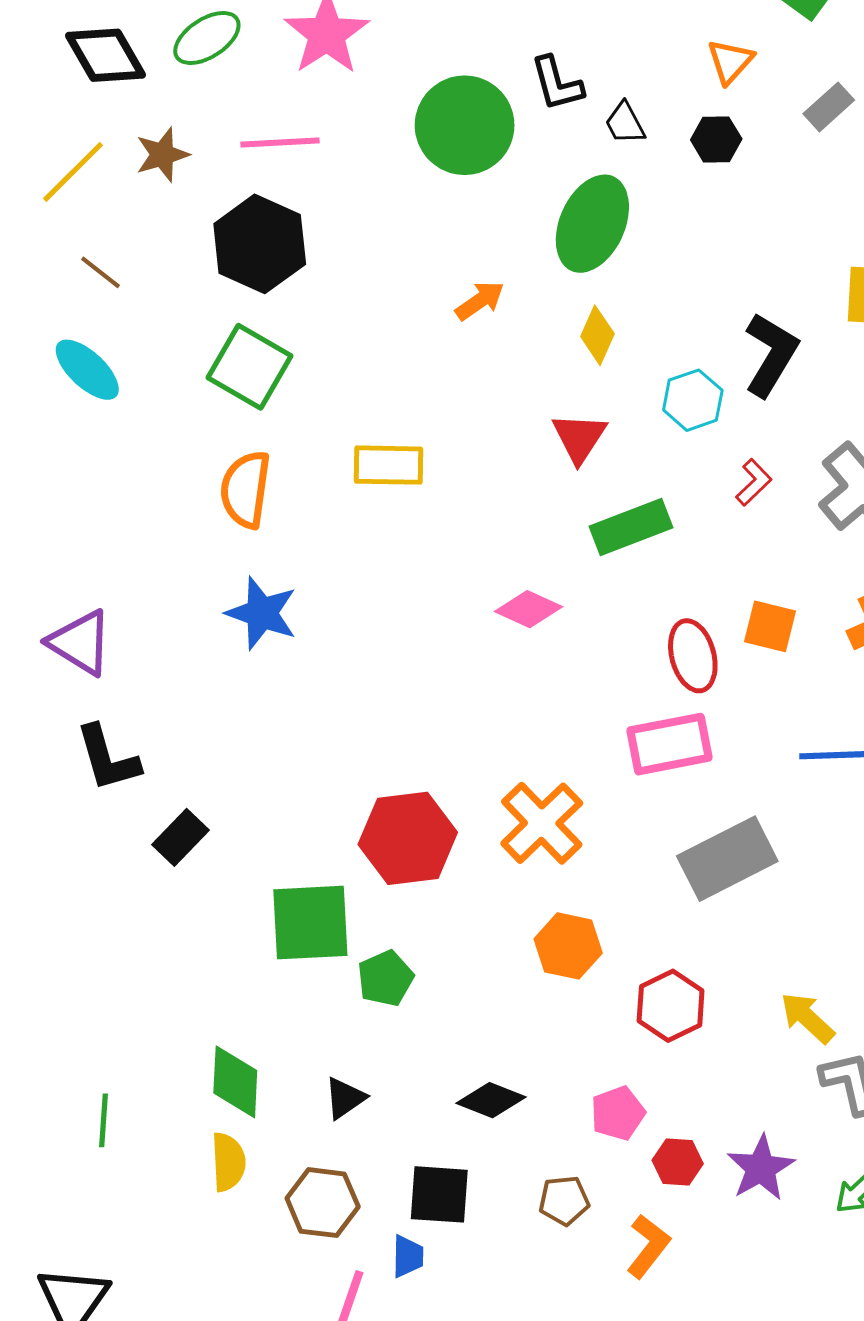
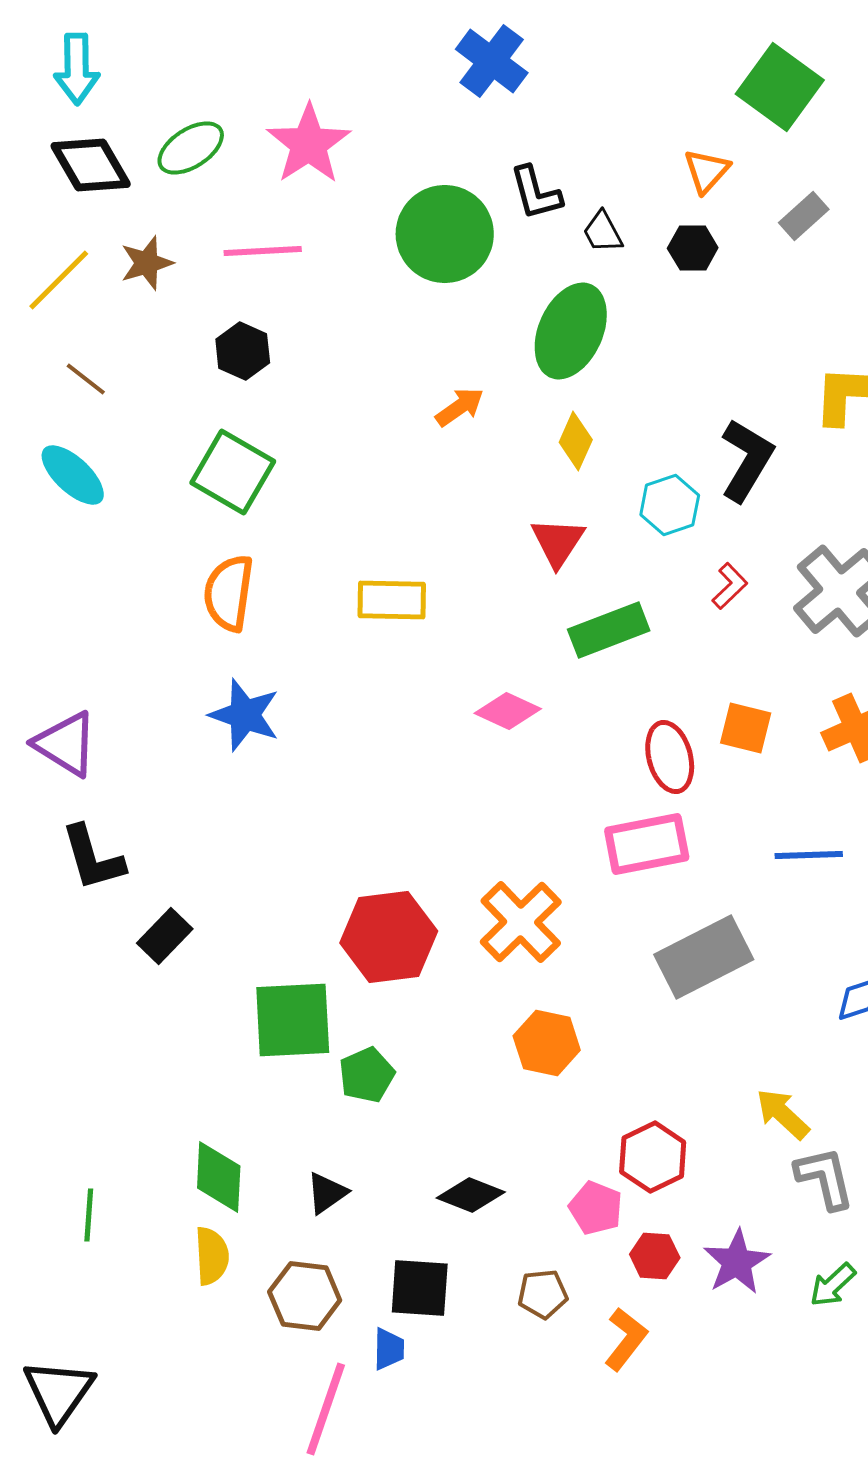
black hexagon: (260, 244) -> (243, 351), size x0.6
yellow rectangle: (389, 465) -> (392, 600), moved
red hexagon: (671, 1006) -> (653, 1157), moved
pink pentagon: (618, 1113) -> (596, 1208), turned -30

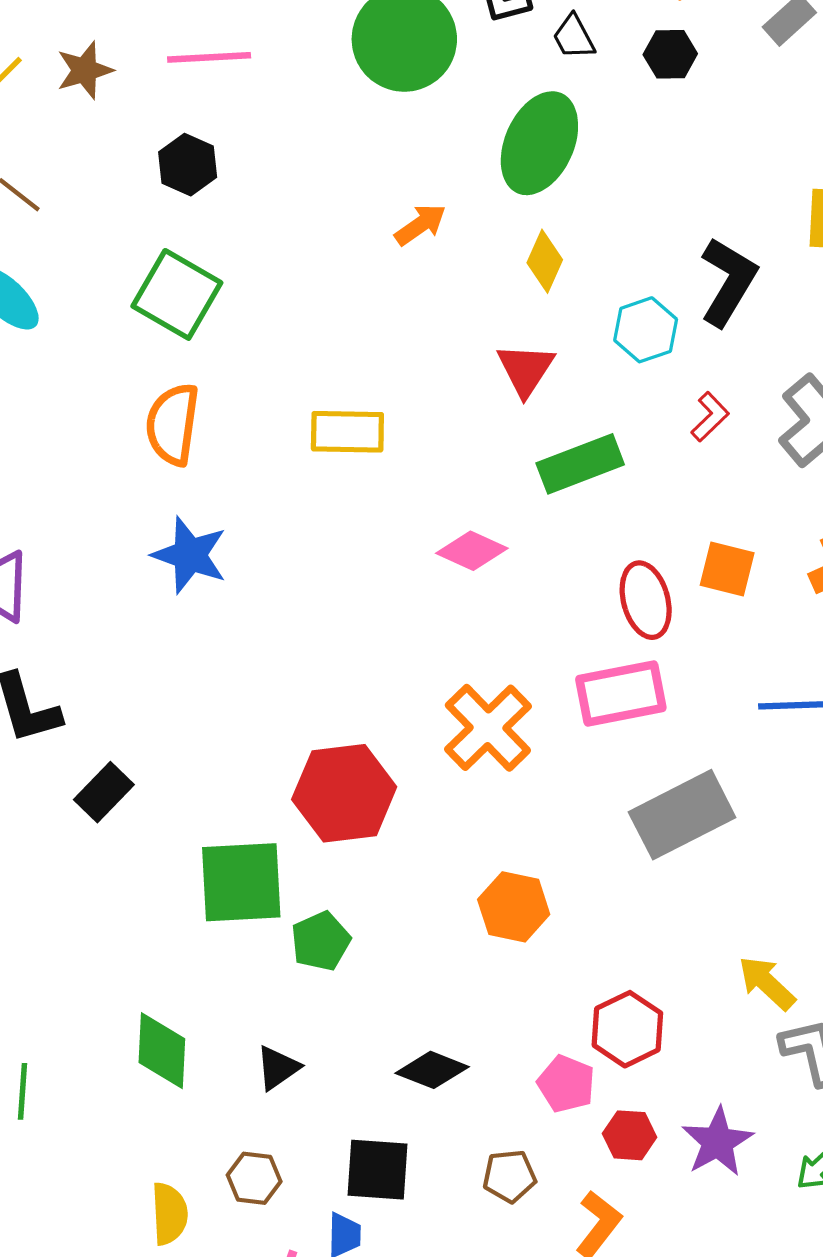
orange cross: (521, 922) -> (488, 728), moved
yellow semicircle: (212, 1256) -> (169, 1214), moved
brown hexagon: (305, 1296) -> (254, 1178), size x0.7

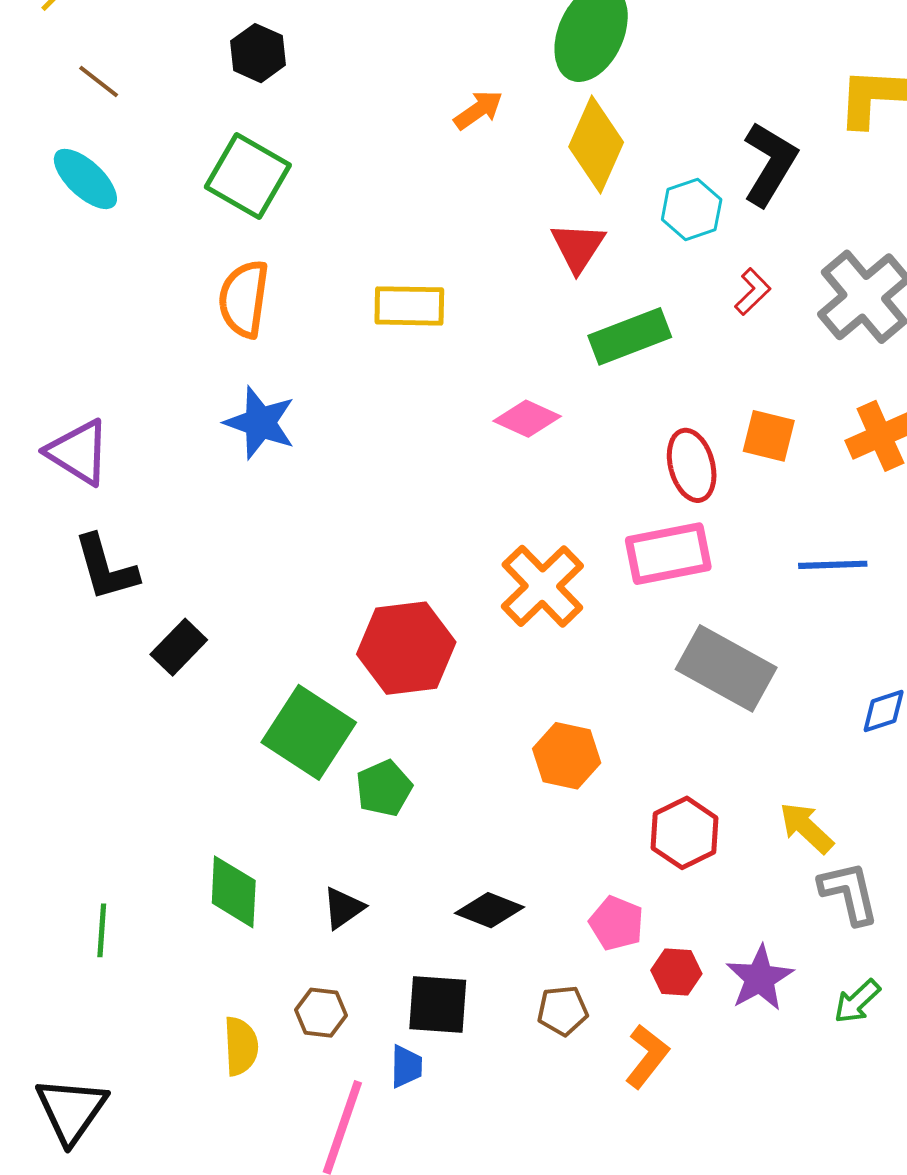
yellow diamond: (545, 261) -> (596, 144), size x1.6
gray rectangle: (682, 815) -> (726, 668), turned 56
green square: (241, 882) -> (309, 732), turned 36
red hexagon: (627, 1029) -> (685, 833), moved

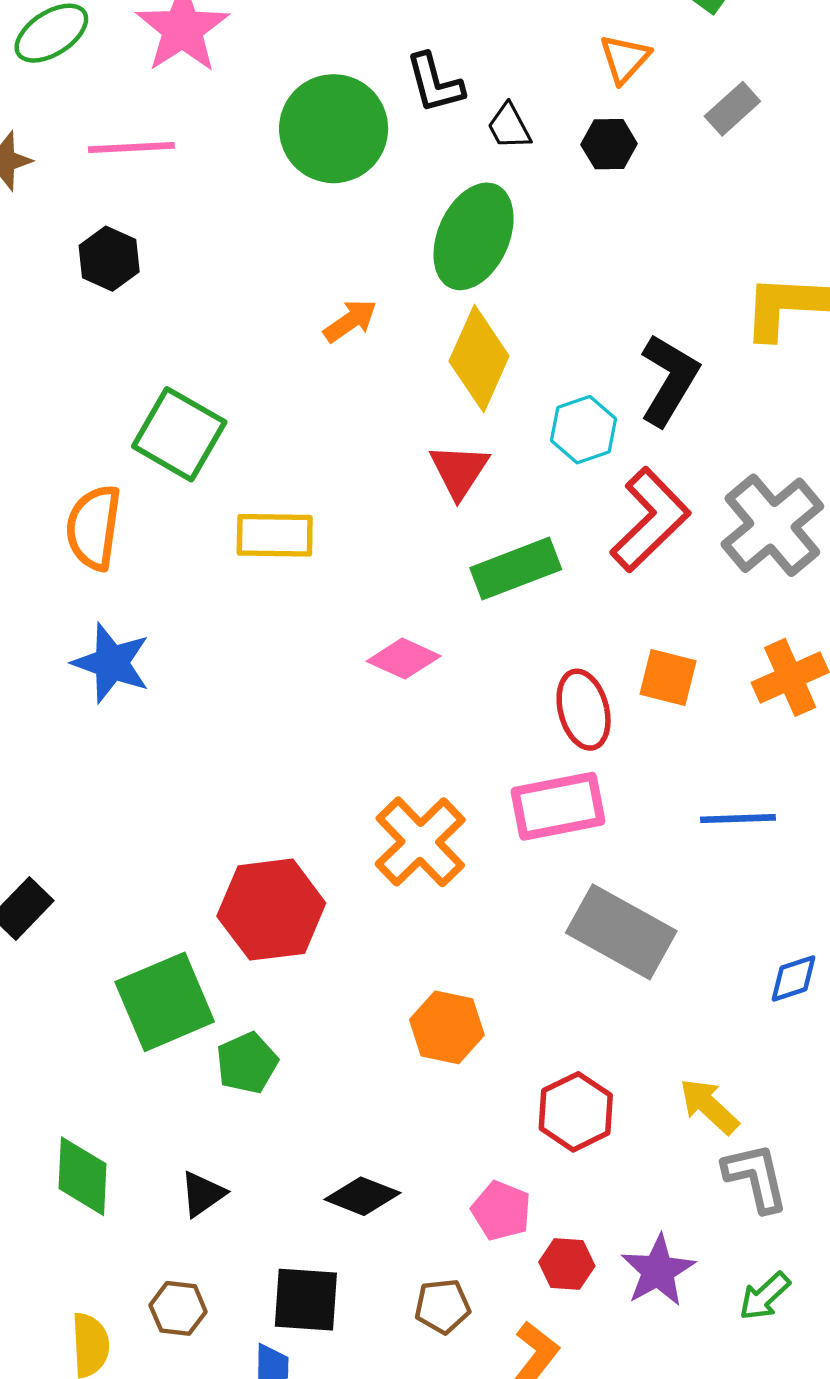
green square: (248, 176) -> (179, 434), moved
red L-shape: (753, 292) -> (650, 520), size x2.0
green square: (309, 732) -> (165, 1002), turned 34

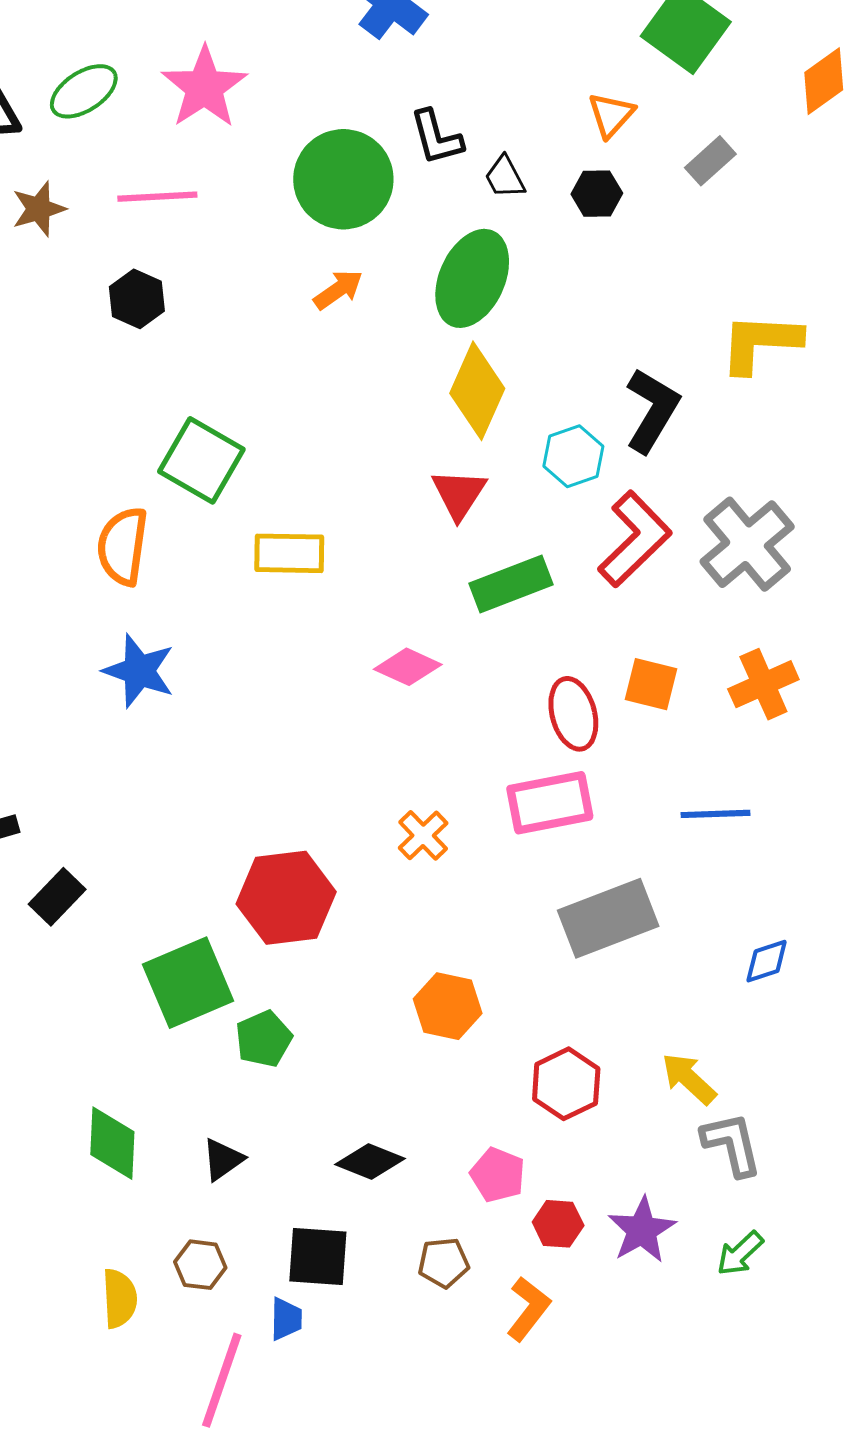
orange arrow: (350, 321) -> (338, 290), moved
orange cross: (420, 842) -> (423, 835), size x0.6
gray rectangle: (621, 932) -> (608, 918), turned -50

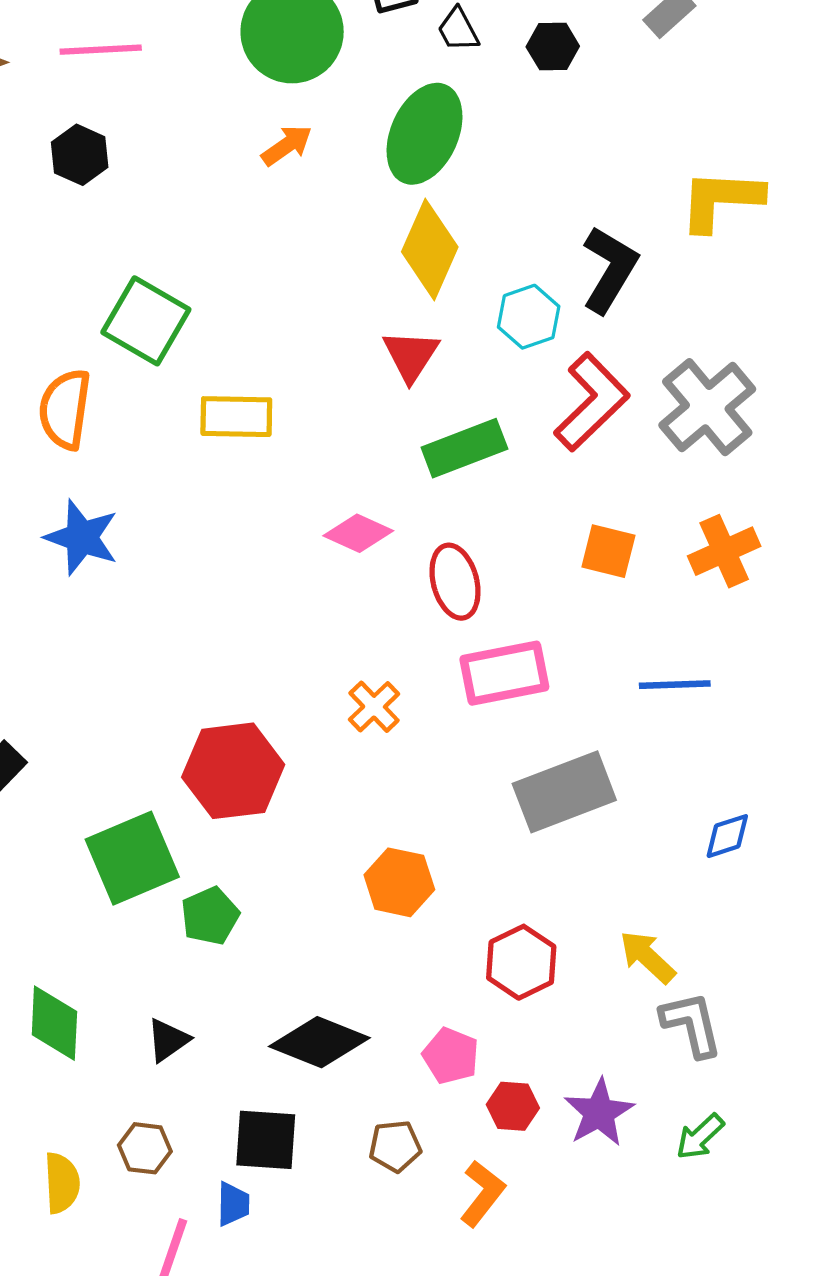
red ellipse: (573, 714) -> (455, 582), moved
black diamond: (370, 1161) -> (319, 1042), size x1.4

